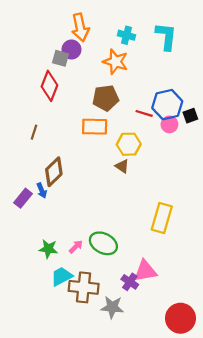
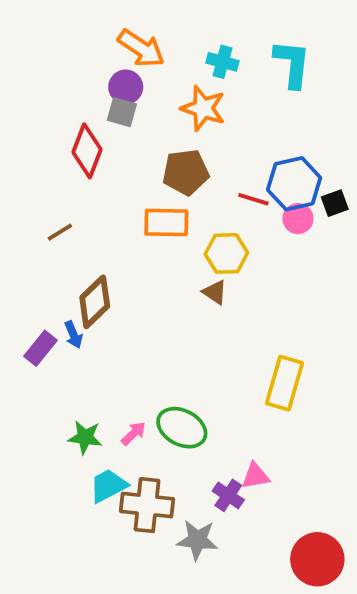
orange arrow: (80, 27) -> (141, 48), turned -44
gray square: (60, 58) -> (122, 112), moved
brown line: (34, 132) -> (60, 232), turned 40
pink triangle: (145, 271) -> (255, 476), size x0.7

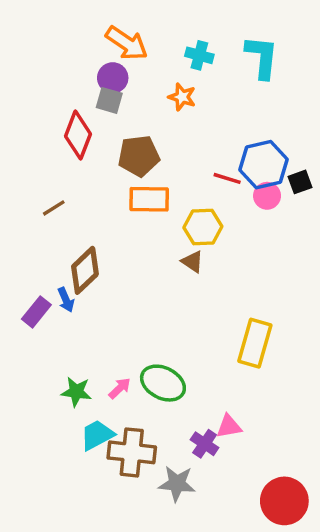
orange star: (203, 108) -> (182, 97), size x0.7
brown pentagon: (186, 172) -> (139, 156), moved

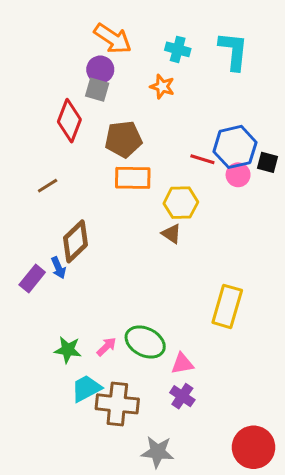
black square: (300, 182) -> (267, 162), turned 35
pink triangle: (229, 426) -> (182, 364), moved
gray star: (177, 484) -> (158, 452), moved

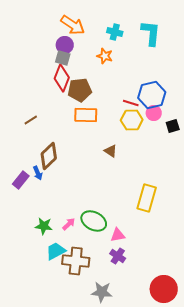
red diamond: (69, 121) -> (62, 78), moved
black square: (267, 162) -> (173, 126), moved, turned -32
yellow hexagon: (181, 203) -> (132, 120), moved

